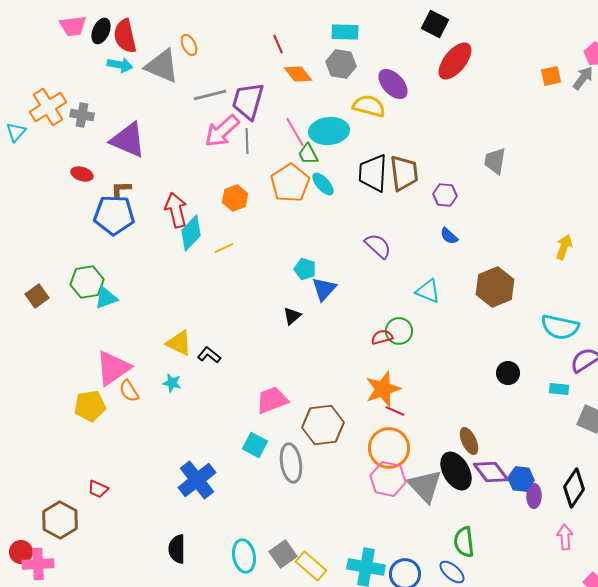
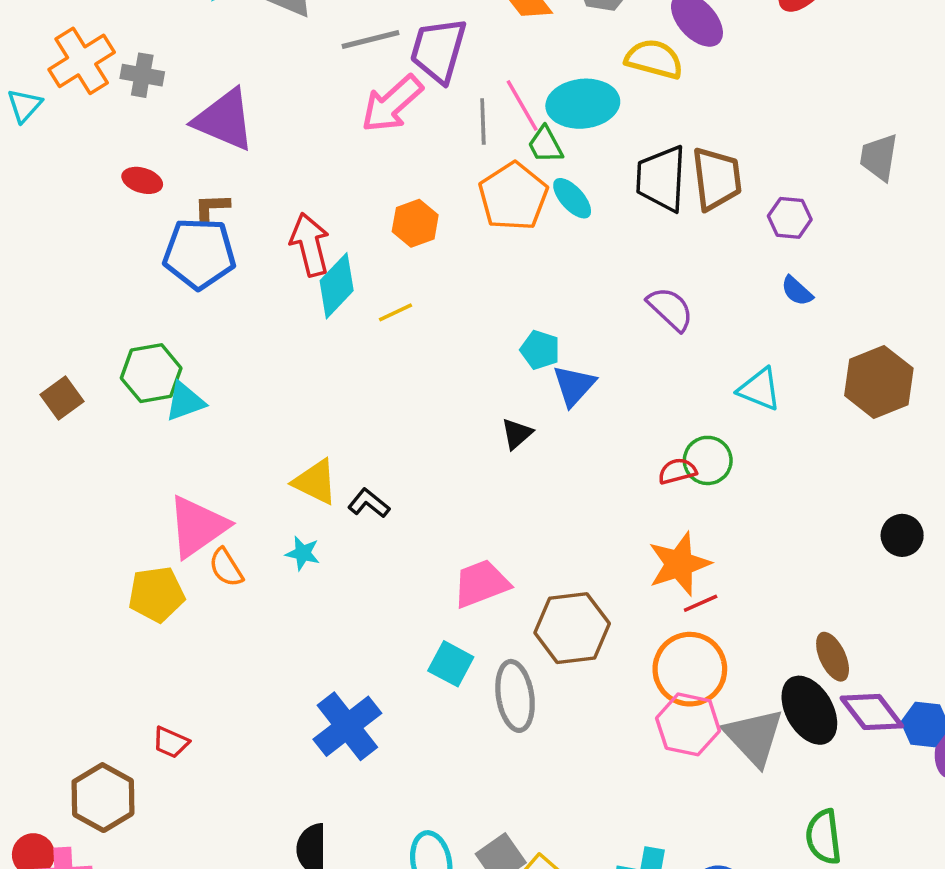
gray line: (247, 141) -> (483, 122), moved
red line: (395, 411) -> (701, 603), turned -48

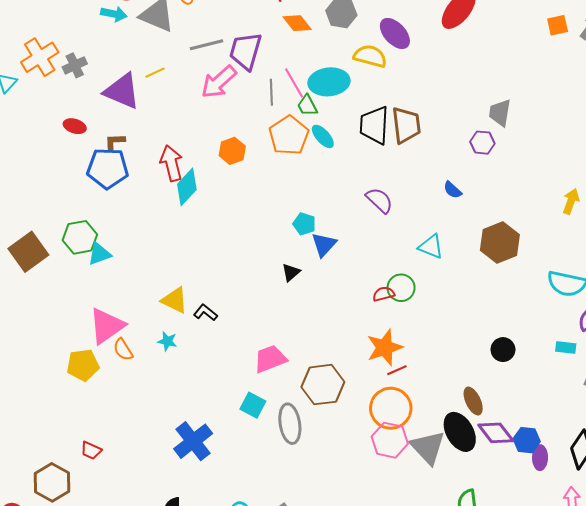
gray cross: (142, 75) -> (75, 65), turned -35
purple hexagon: (790, 218) -> (482, 143), moved
yellow line: (396, 312) -> (155, 73), moved
brown square: (62, 398) -> (28, 252), size x1.6
black circle: (902, 535) -> (503, 350), moved

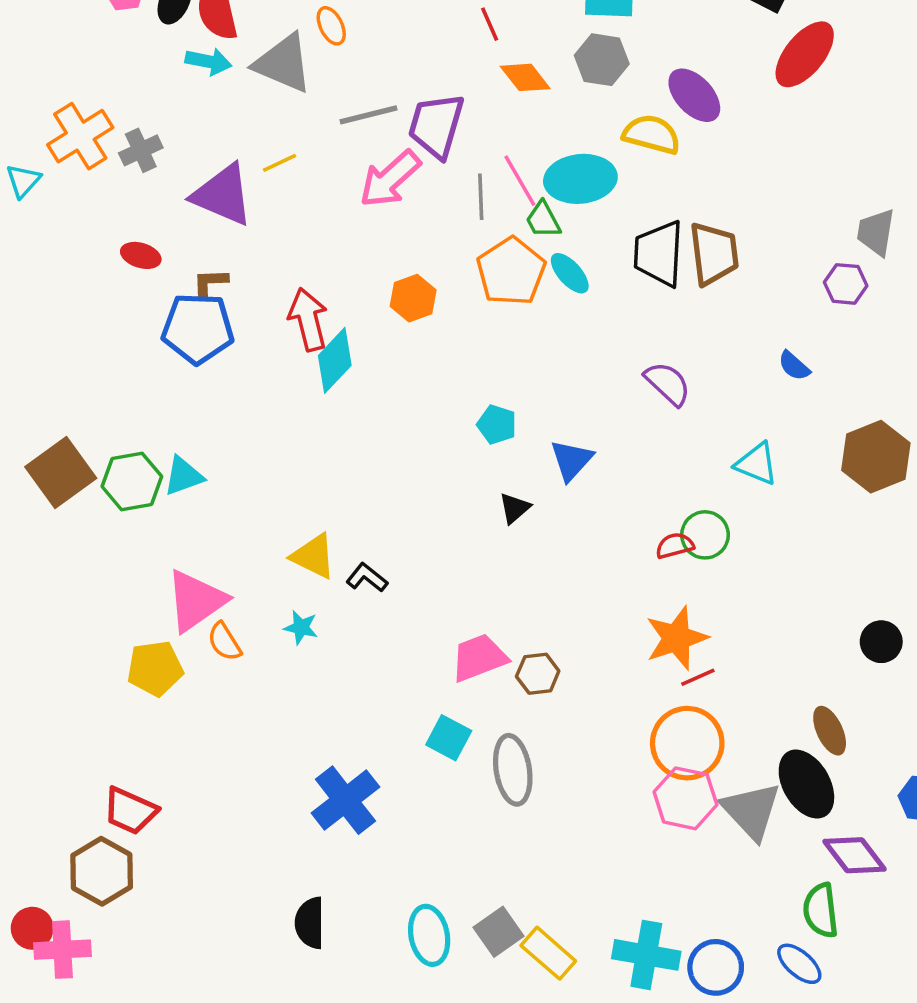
cyan pentagon: (304, 224) -> (497, 425), moved
green hexagon: (80, 237) -> (132, 481), moved
brown hexagon: (323, 385) -> (538, 674), moved, size x0.6
purple diamond: (496, 433) -> (855, 855), moved
red trapezoid: (91, 450) -> (130, 811), moved, size x1.5

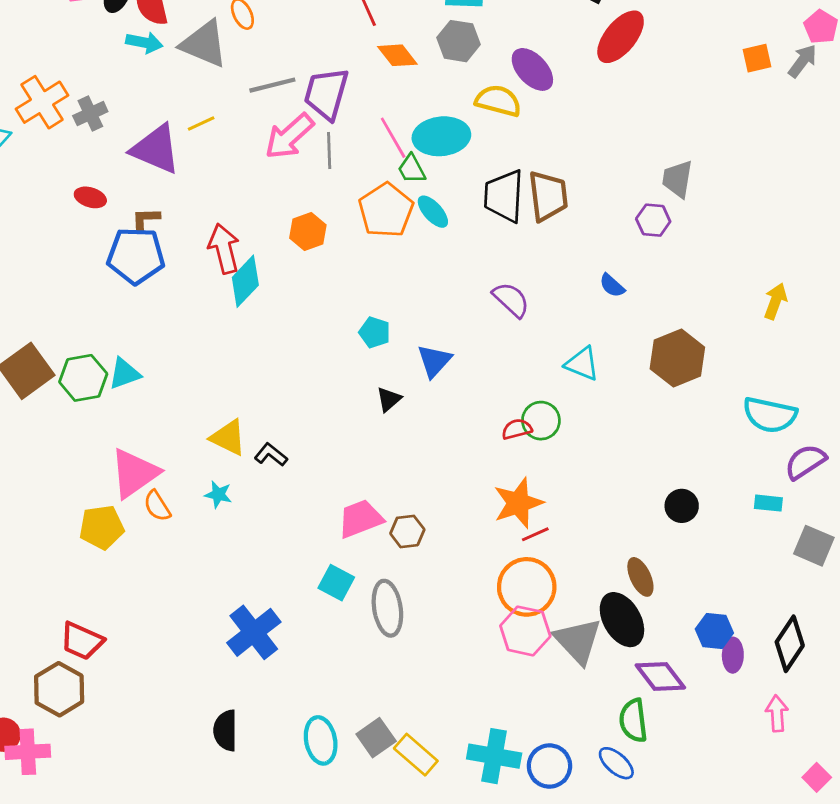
gray line: (481, 197) -> (329, 150), moved

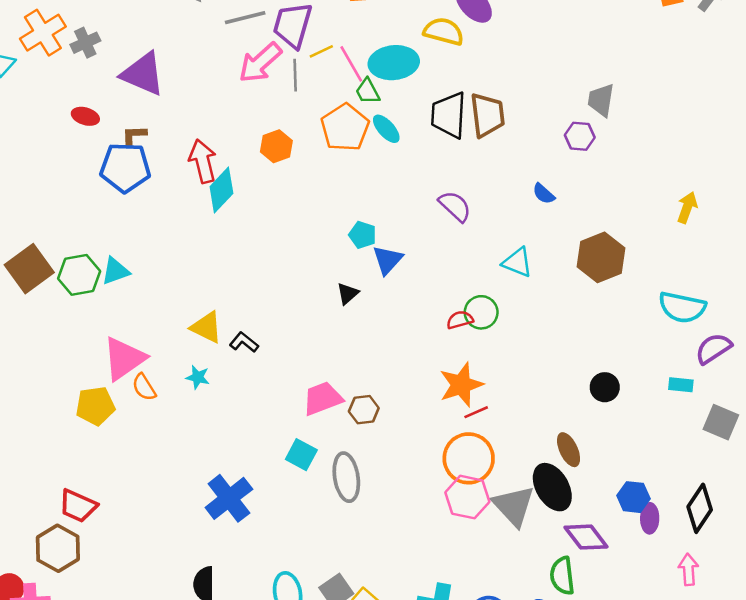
yellow line: (201, 123) -> (321, 51), moved
cyan pentagon: (375, 332) -> (363, 235), moved

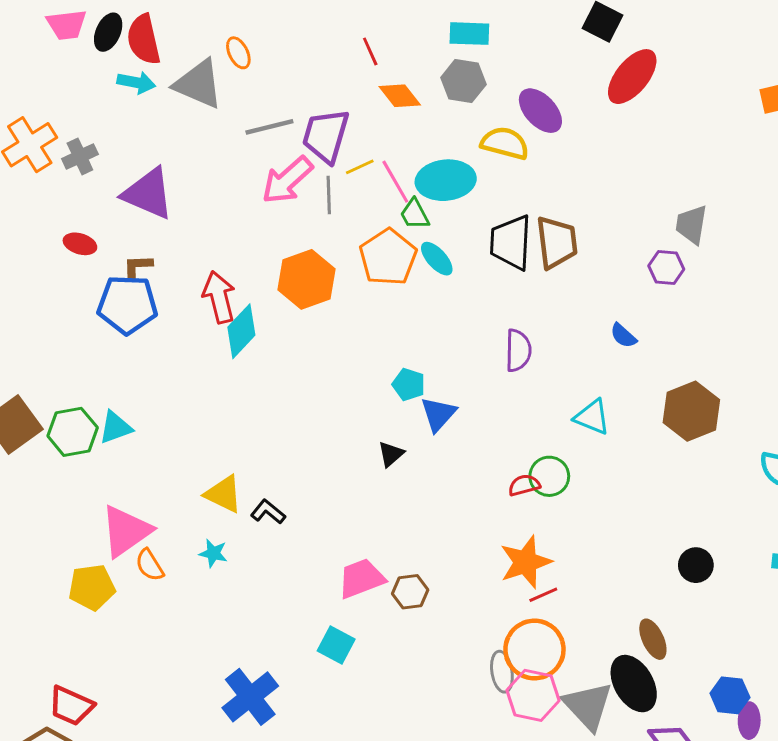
orange hexagon: (276, 146) -> (306, 279), size x1.5
purple semicircle: (455, 206) -> (518, 350), turned 48
gray ellipse: (346, 477) -> (502, 672), moved, size x0.7

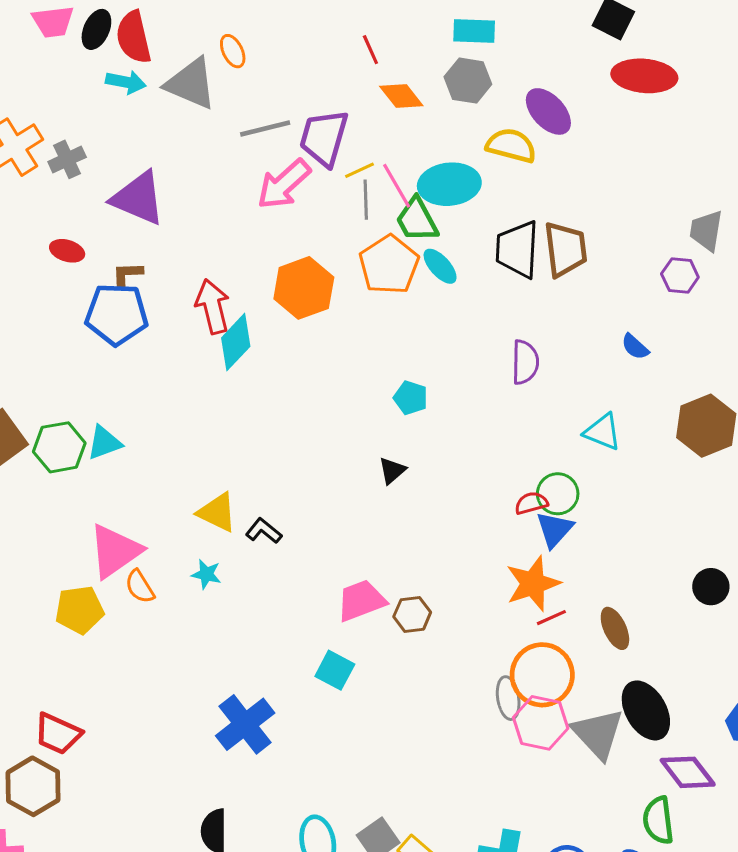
red ellipse: (632, 77) -> (644, 76), turned 56
gray line: (329, 195) -> (366, 200), moved
green trapezoid: (415, 214) -> (417, 220), size x1.4
blue triangle: (438, 414) -> (555, 529), moved
brown ellipse: (653, 639) -> (615, 628), moved

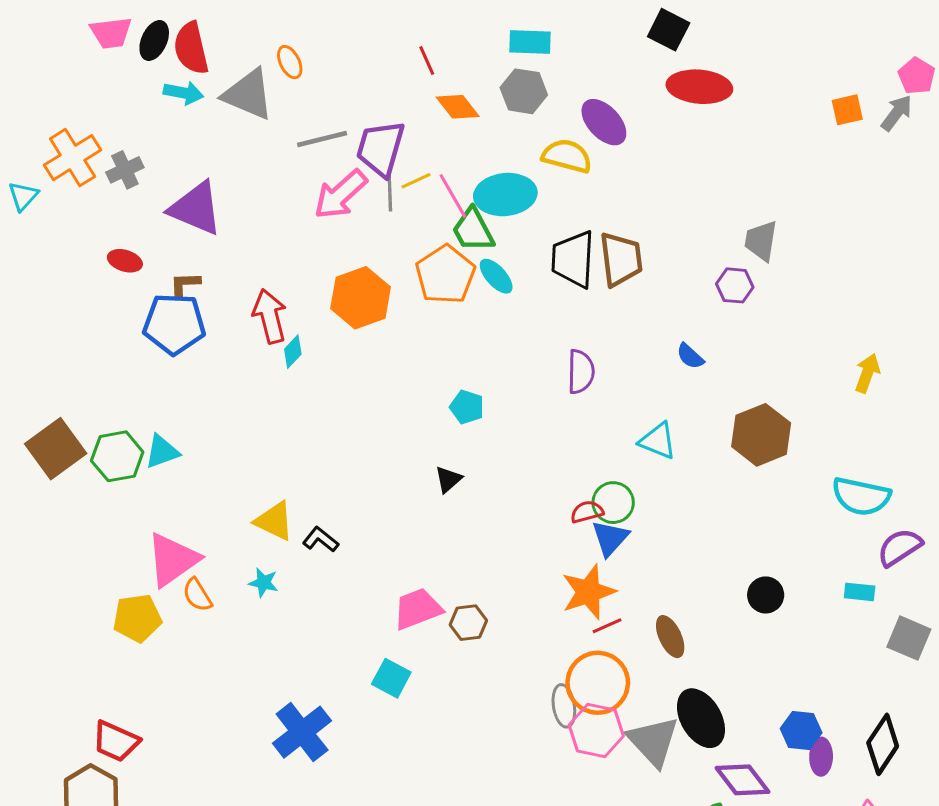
gray line: (366, 200) -> (390, 191), moved
cyan diamond: (236, 342) -> (293, 352), size x0.6

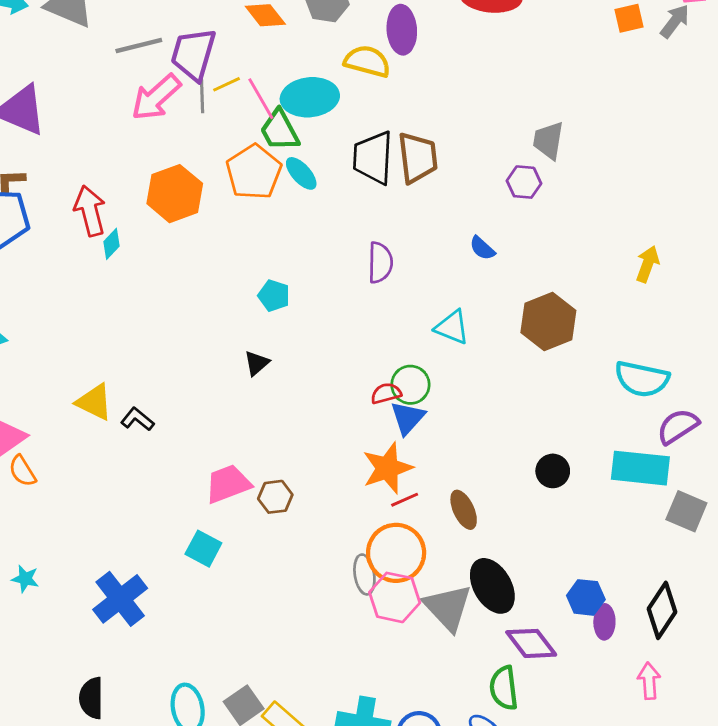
purple ellipse: (604, 122) -> (402, 30), turned 39
cyan star: (264, 583) -> (25, 579), moved
cyan rectangle: (860, 592) -> (640, 468), size x2.0

